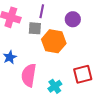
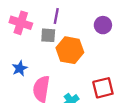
purple circle: (73, 19) -> (103, 25), moved

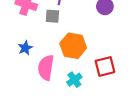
orange hexagon: (70, 50) -> (73, 46), moved

